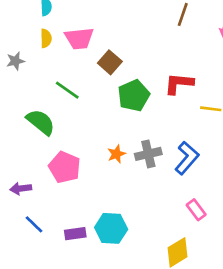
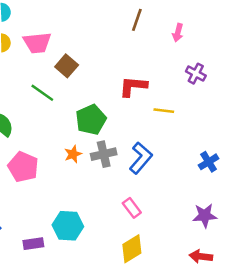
green line: (67, 90) -> (42, 93), moved
green pentagon: (134, 95) -> (91, 120), moved
pink rectangle: (196, 210) -> (132, 208), moved
purple rectangle: (75, 234) -> (33, 244), moved

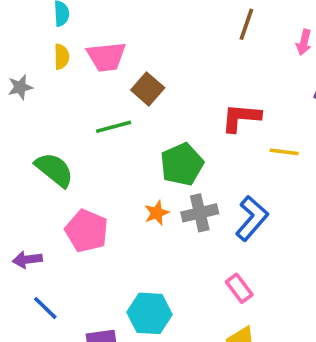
green line: (42, 93) -> (114, 127), turned -50

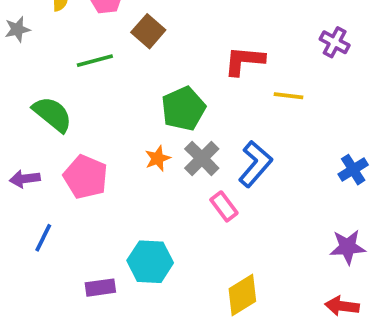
green line: (114, 127) -> (95, 61), moved
gray cross: (200, 213) -> (202, 158), turned -32
purple arrow: (27, 260) -> (25, 179), moved
pink rectangle: (239, 288) -> (224, 206), moved
blue line: (45, 308) -> (43, 238), moved, turned 72

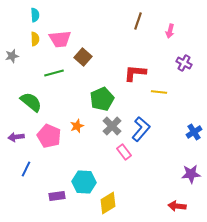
orange star: (158, 158) -> (77, 126), moved
yellow diamond: (242, 295) -> (108, 203), moved
red arrow: (342, 306) -> (177, 206), moved

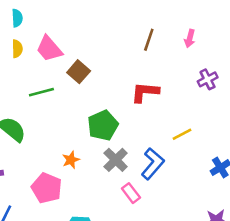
brown line: (138, 21) -> (149, 40), moved
pink trapezoid: (60, 39) -> (49, 49), turned 55
purple cross: (184, 63) -> (208, 79), turned 35
yellow line: (159, 92) -> (182, 134), moved, turned -35
pink pentagon: (49, 136) -> (47, 188), moved

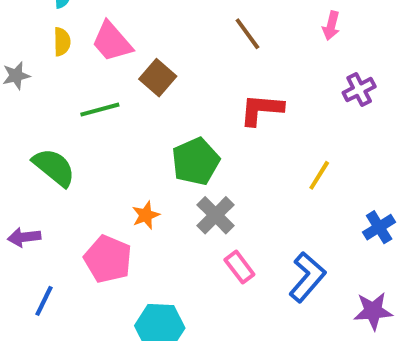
brown line: (149, 40) -> (247, 34), moved, turned -55
yellow line: (182, 134) -> (319, 175), turned -30
blue L-shape: (153, 164) -> (307, 277), moved

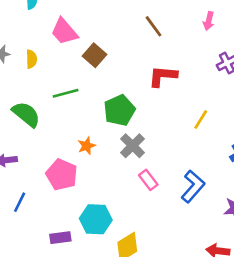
yellow semicircle: (62, 42) -> (31, 59), moved
green line: (100, 110) -> (66, 93), moved

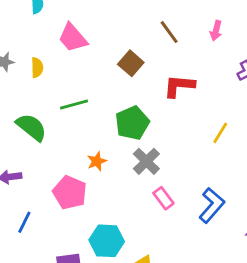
pink arrow: (209, 21) -> (216, 31), moved
brown square: (94, 55) -> (131, 63), moved

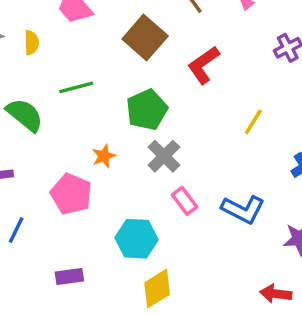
brown square: (131, 63) -> (145, 38), size x1.4
red L-shape: (179, 86) -> (204, 65), turned -40
blue L-shape: (212, 205) -> (243, 209), turned 76
cyan hexagon: (107, 241) -> (136, 239), moved

